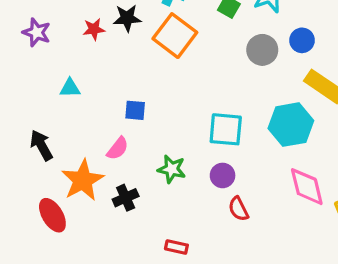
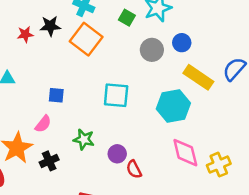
cyan square: (226, 129) -> (116, 95), moved
purple circle: (223, 175) -> (117, 154), moved

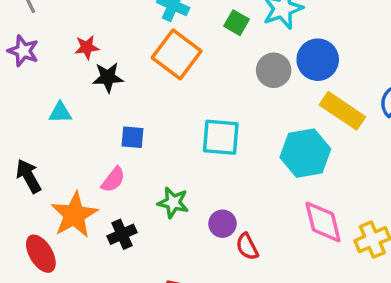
black star: (50, 26) -> (108, 77), moved
blue circle: (182, 43) -> (318, 60), size x1.5

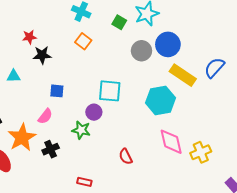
orange square: (177, 54) -> (83, 41), size x0.6
purple circle: (222, 224) -> (94, 112), moved

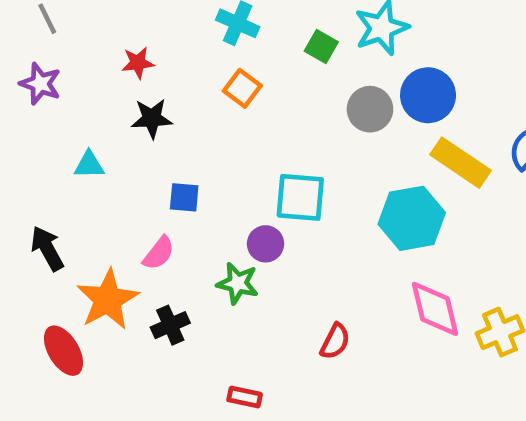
red star: (29, 37) -> (138, 63), moved
red semicircle: (126, 157) -> (335, 341), turned -126

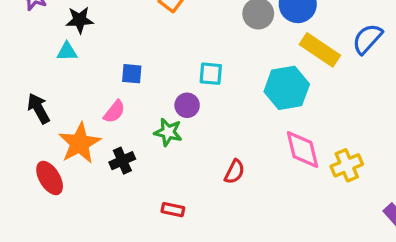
black star: (152, 118) -> (80, 20), moved
cyan square: (300, 197) -> (211, 74), size x0.7

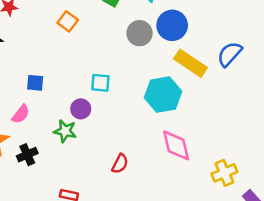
yellow cross: (347, 165) -> (224, 173), moved

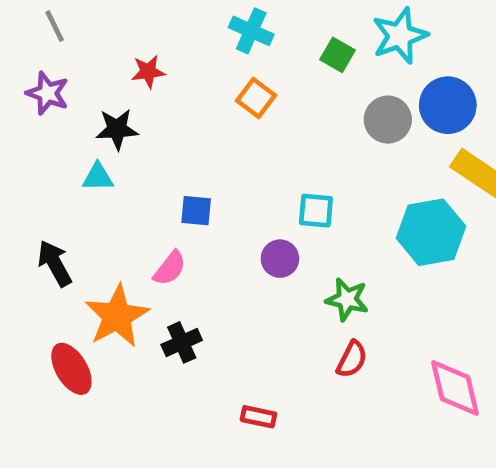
green star: (65, 131) -> (347, 299), moved
pink diamond: (176, 145) -> (455, 388), moved

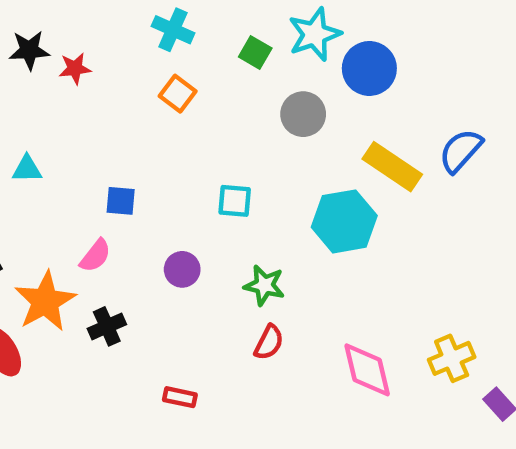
blue circle: (448, 105) -> (369, 68), moved
black star: (117, 129) -> (29, 50), moved
purple circle: (280, 259) -> (182, 269), moved

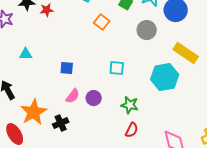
orange square: (178, 94) -> (102, 22), moved
pink semicircle: (95, 256) -> (73, 96), moved

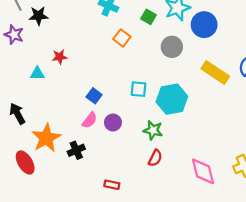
red star: (47, 10) -> (60, 57), moved
blue square: (67, 68) -> (94, 96), moved, turned 32
cyan hexagon: (165, 77) -> (172, 99), moved

